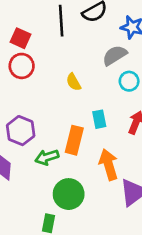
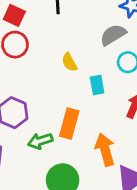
cyan rectangle: (99, 119) -> (97, 85), moved

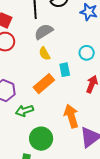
gray semicircle: (113, 35) -> (44, 32), moved
orange rectangle: (69, 123) -> (44, 84), moved, turned 35

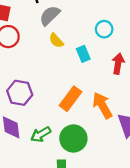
orange rectangle: (44, 84) -> (70, 99), moved
green arrow: (24, 111) -> (41, 134), moved

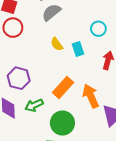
yellow semicircle: (56, 41) -> (57, 44), moved
green arrow: (41, 134) -> (34, 105), moved

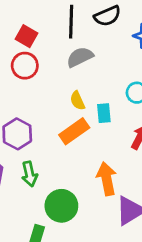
orange rectangle: (63, 88) -> (74, 131), moved
green arrow: (34, 105) -> (29, 174), turned -90

